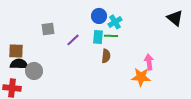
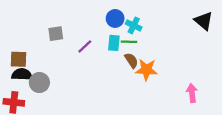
cyan cross: (115, 22) -> (134, 25), turned -32
brown semicircle: (106, 56) -> (131, 60), moved, turned -40
pink arrow: (149, 62) -> (192, 93), moved
orange star: (141, 77) -> (147, 70), moved

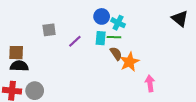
orange star: (147, 70) -> (129, 62), turned -30
gray circle: (39, 83) -> (35, 91), moved
pink arrow: (192, 93) -> (150, 83), moved

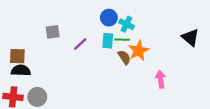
black triangle: (180, 19) -> (190, 37), moved
orange star: (129, 62) -> (139, 51), moved
pink arrow: (150, 83) -> (161, 79), moved

